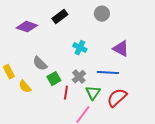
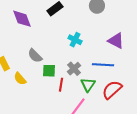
purple diamond: (27, 27) -> (22, 19), turned 50
green square: (54, 79) -> (49, 71), turned 32

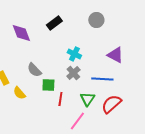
gray cross: (74, 69) -> (73, 73), moved

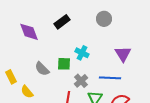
purple triangle: (115, 55) -> (123, 54), turned 30
gray cross: (73, 73) -> (81, 81), moved
green square: (48, 85) -> (64, 64), moved

